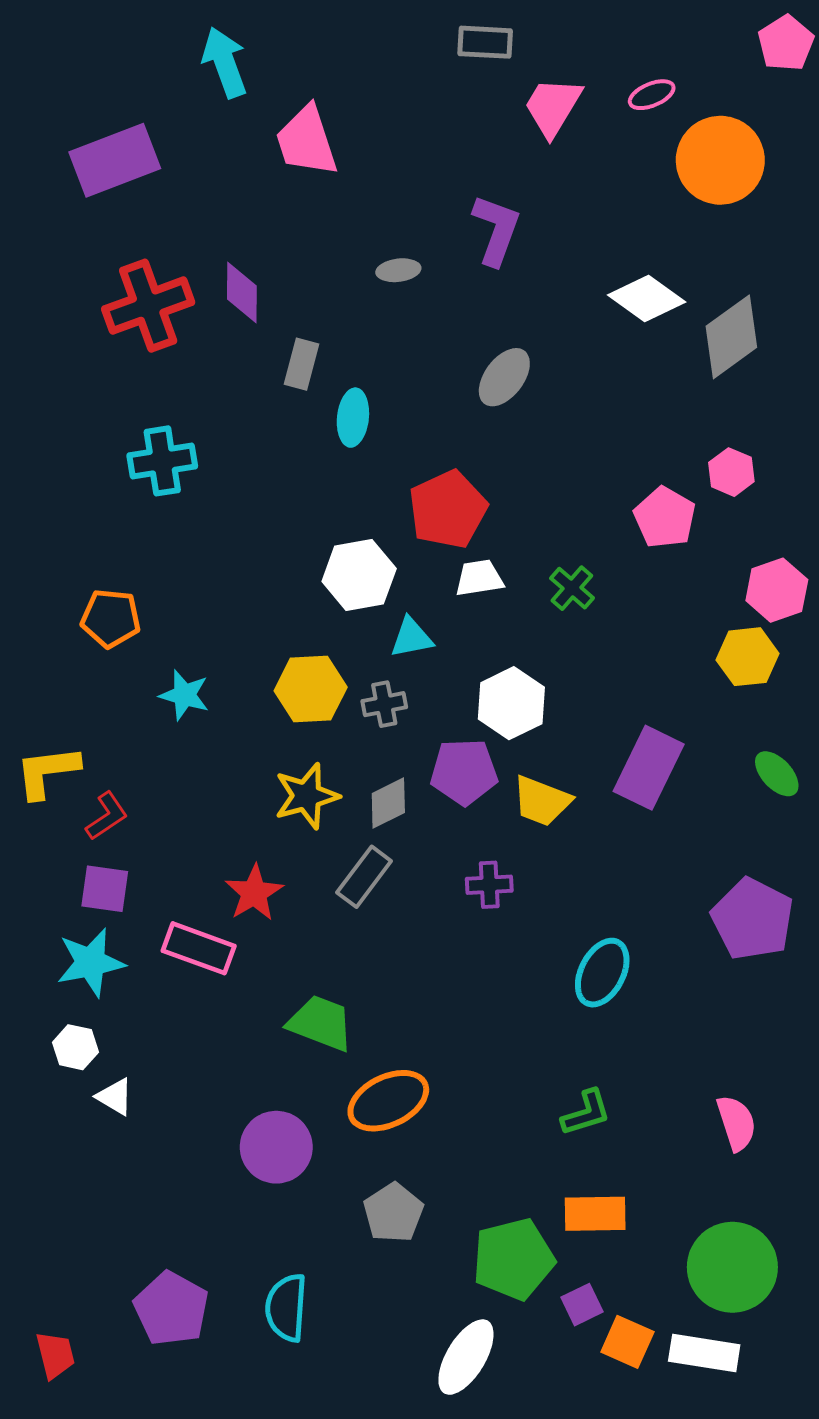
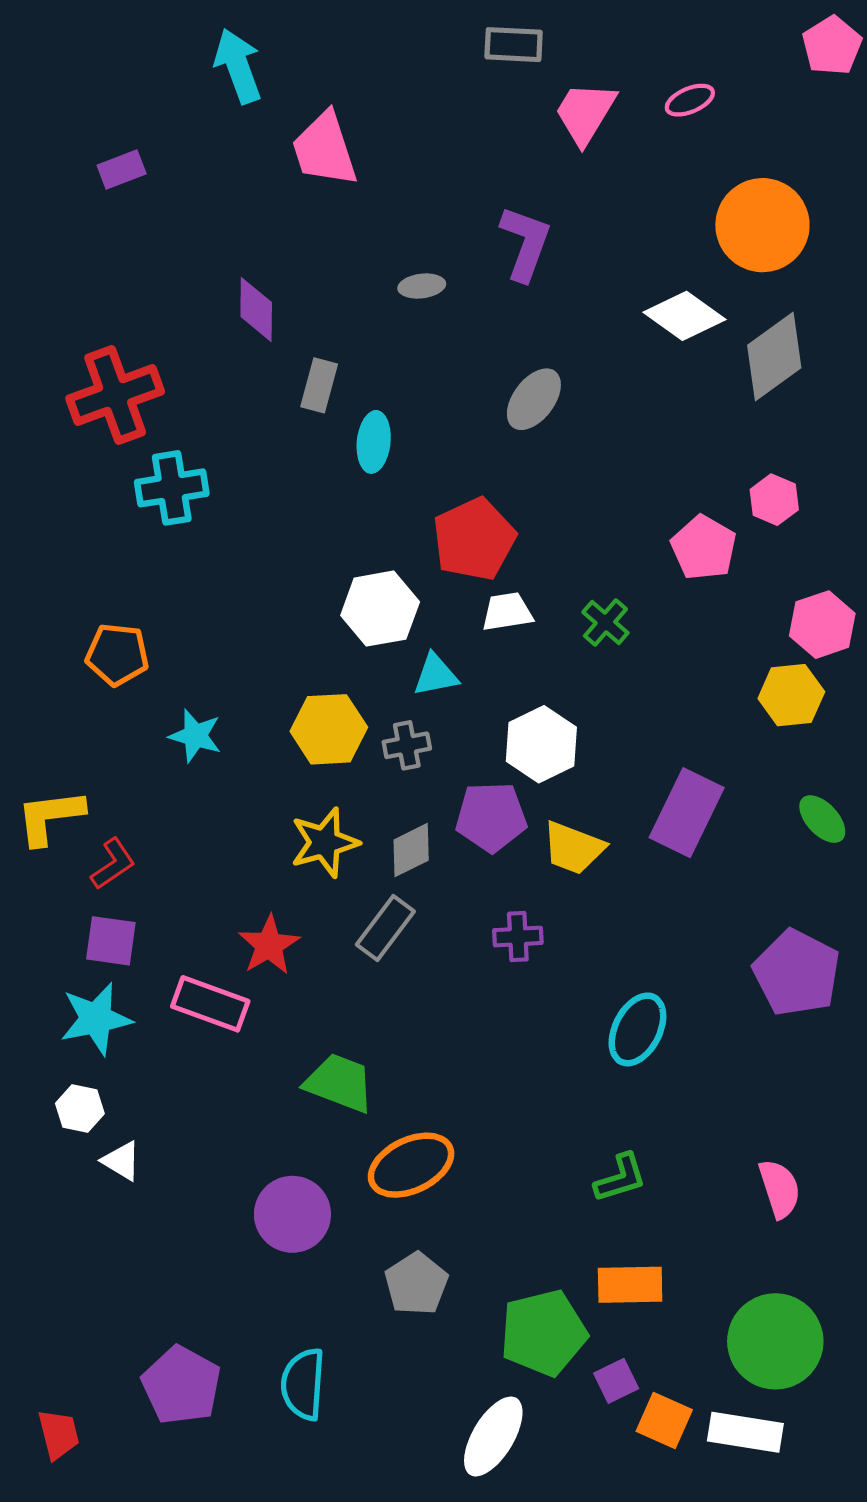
purple rectangle: (115, 160) -> (122, 170), size x0.5
orange circle: (720, 160) -> (762, 225), moved
red cross: (148, 306) -> (115, 395), moved

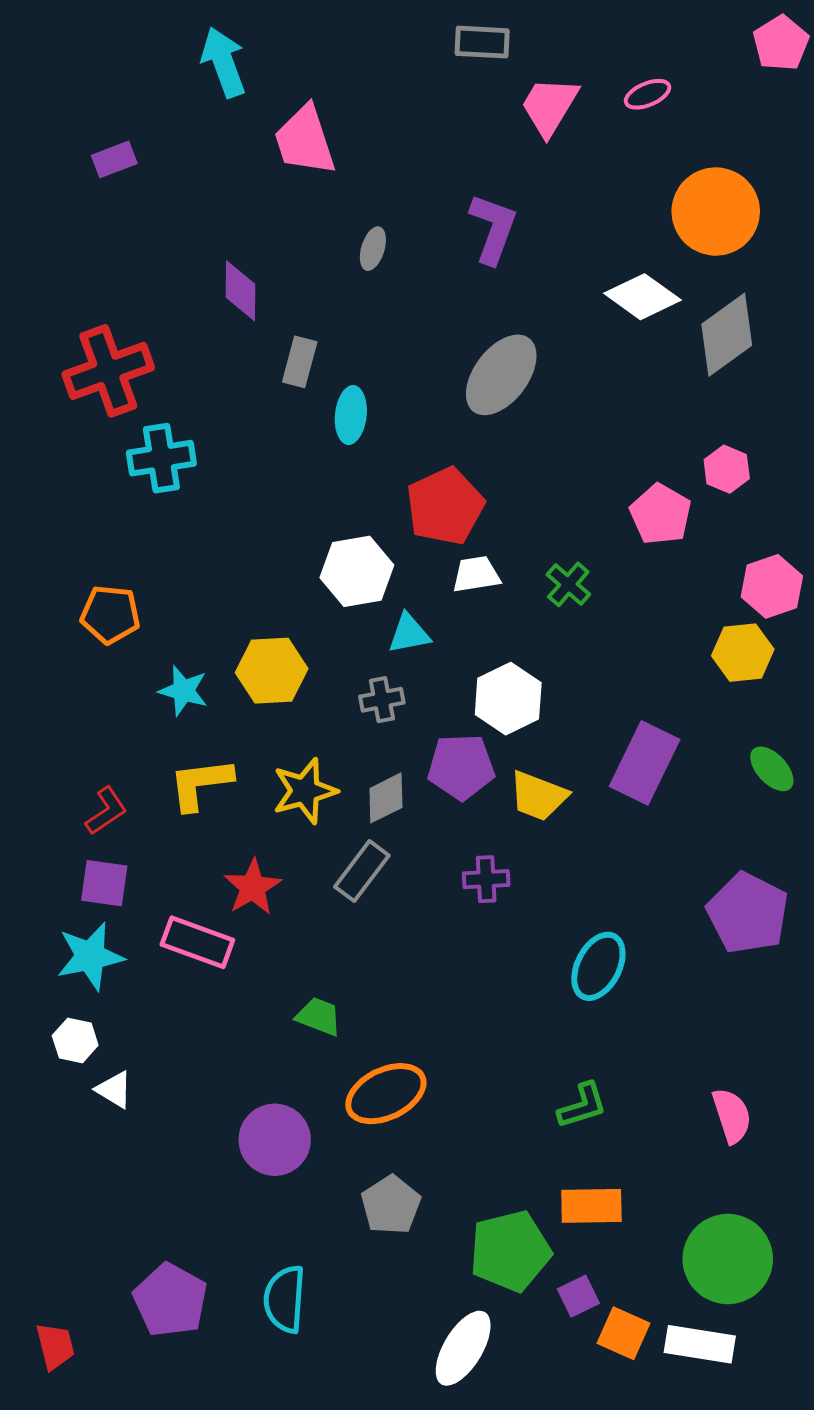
gray ellipse: (422, 286) -> (373, 249), moved, turned -66
gray ellipse: (534, 399) -> (501, 375), size x1.4
yellow hexagon: (329, 729) -> (272, 671), moved
yellow L-shape: (50, 817) -> (200, 784), moved
green trapezoid: (339, 1083) -> (319, 1016), size x0.7

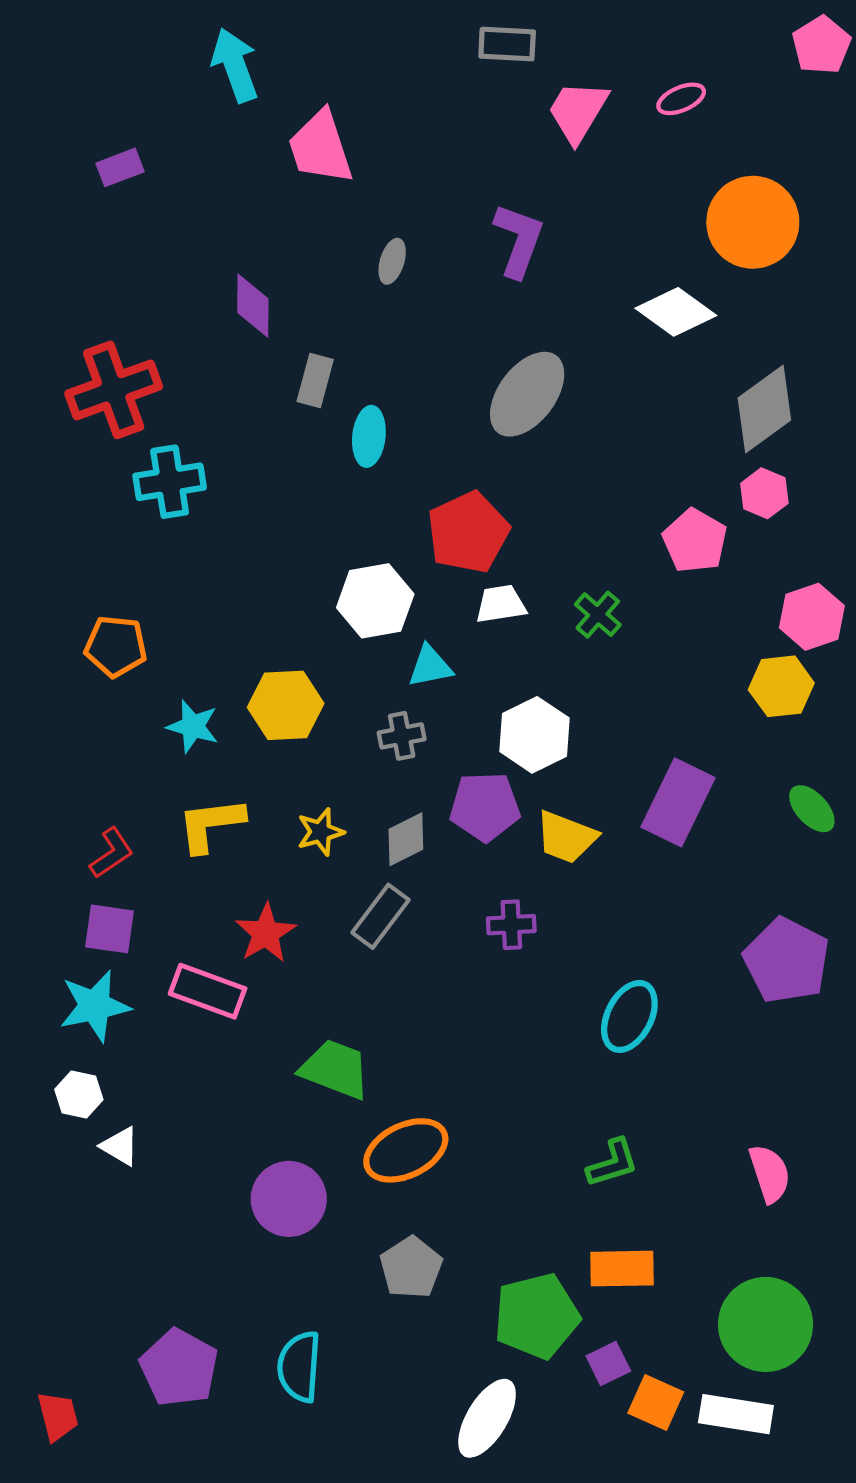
gray diamond: (727, 335) -> (764, 409), moved
yellow star: (305, 791) -> (320, 832), size x0.7
green trapezoid: (319, 1016) -> (335, 1069), size x1.5

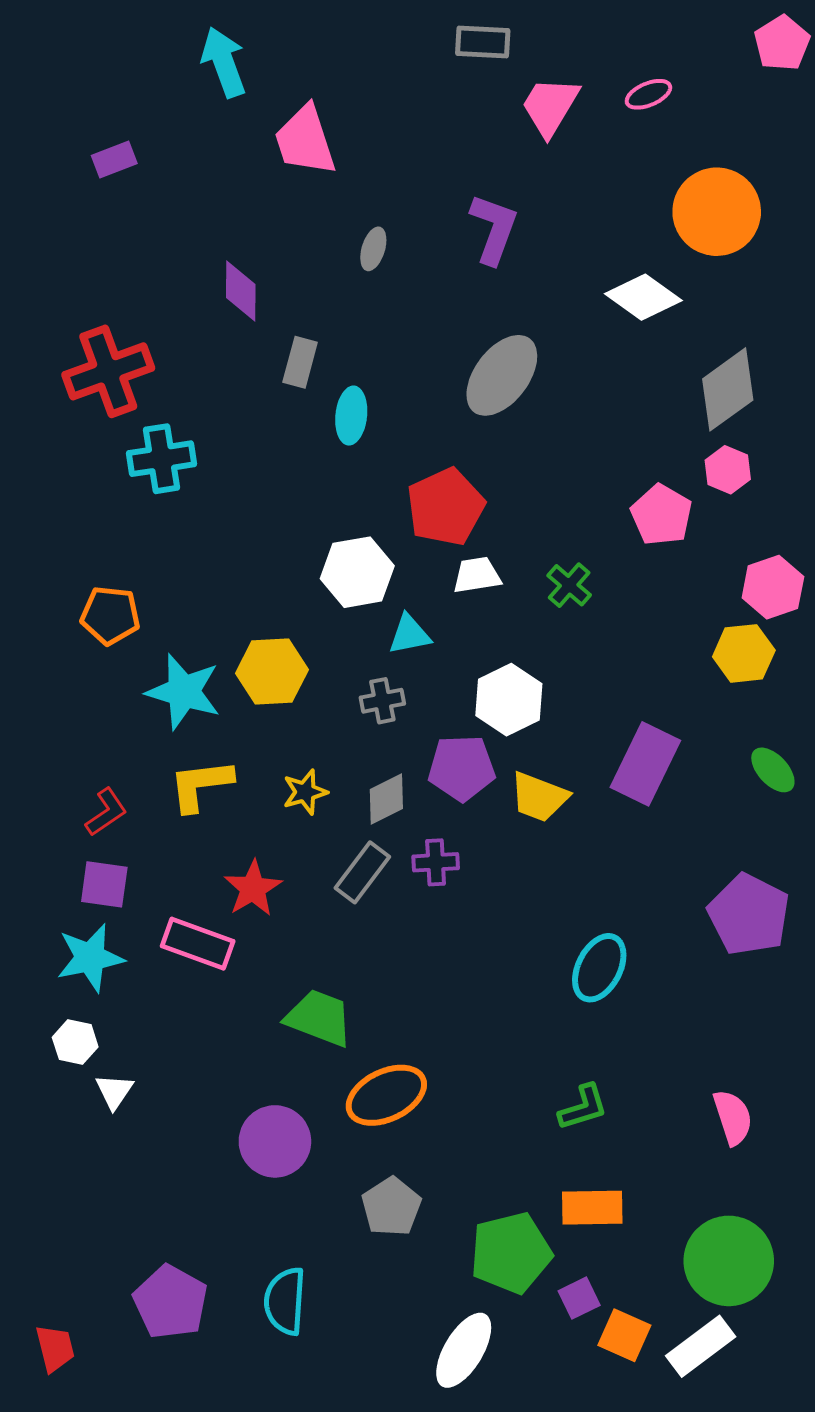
cyan star: (193, 726) -> (184, 692), size x1.5
purple cross: (511, 925) -> (436, 862), moved
white triangle: (120, 1146) -> (114, 1091), turned 33
white rectangle: (736, 1414) -> (701, 1346), turned -46

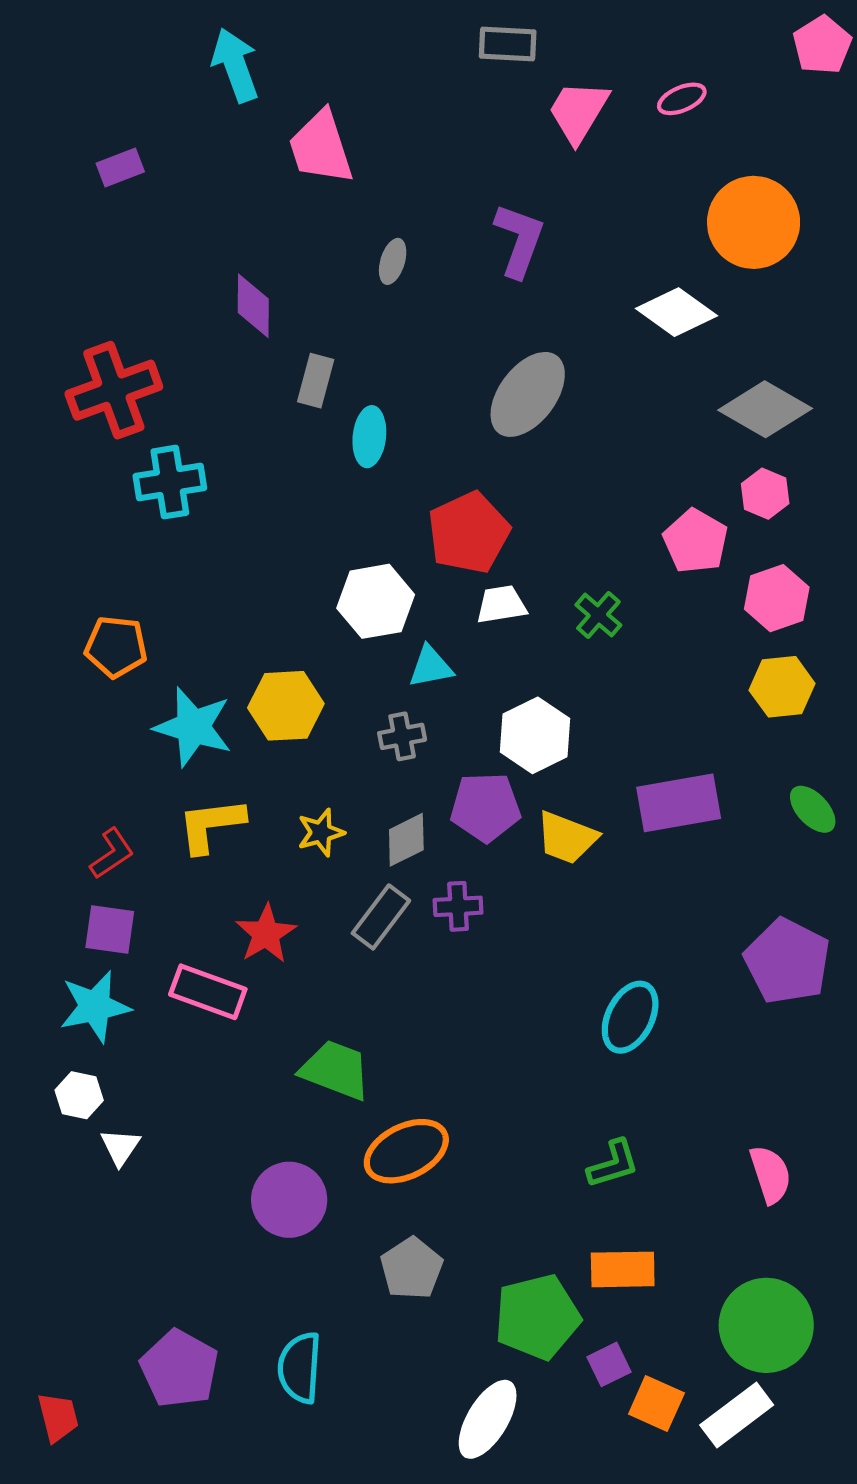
gray diamond: (728, 389) -> (765, 409), turned 66
pink hexagon: (773, 587) -> (777, 598), moved
purple rectangle: (645, 764) -> (679, 803), turned 54

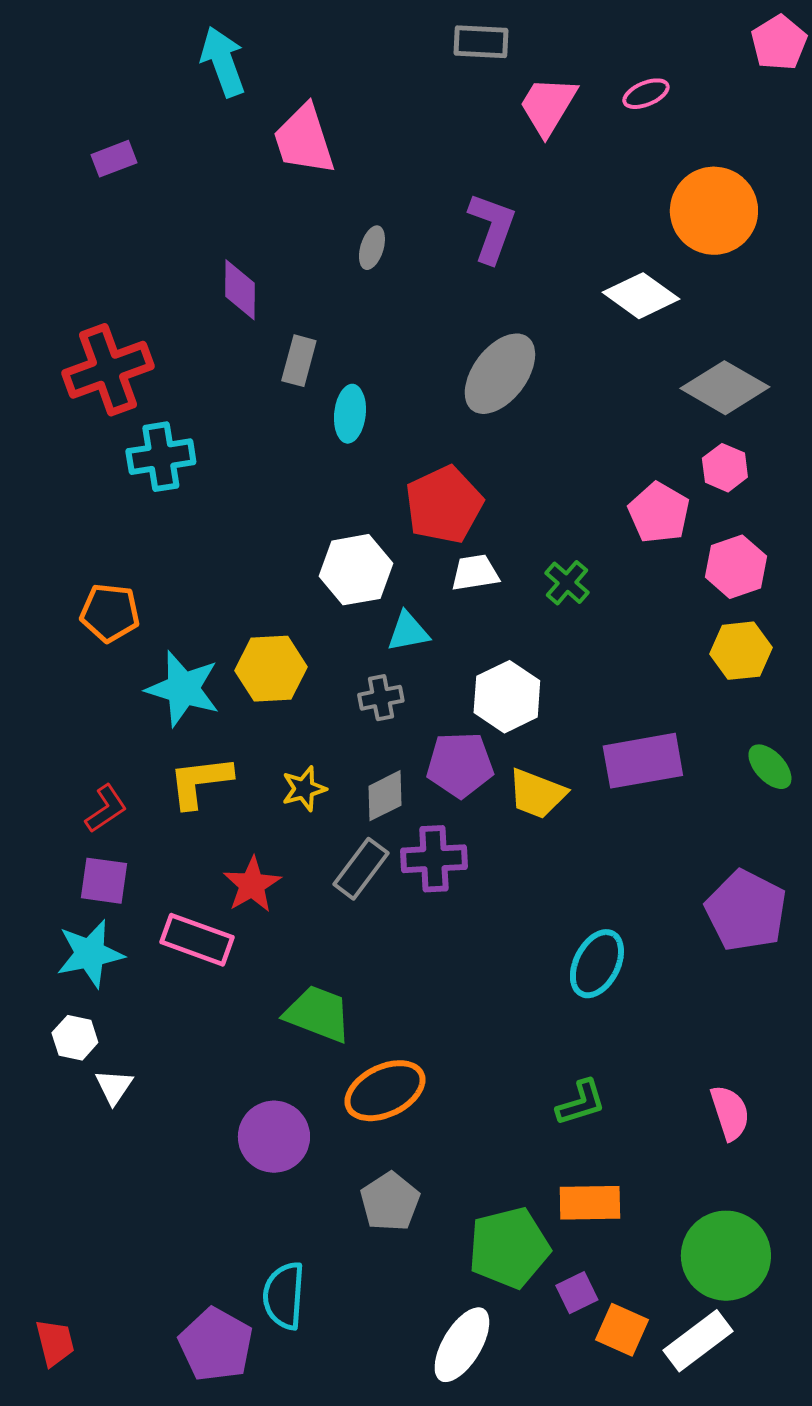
purple cross: (458, 906) -> (434, 859), size x1.4
purple pentagon: (179, 1369) -> (216, 1345), moved

